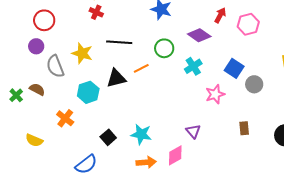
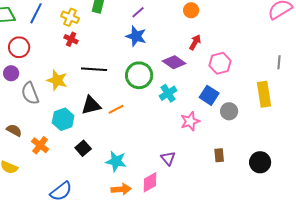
pink hexagon: (248, 24) -> (220, 63), moved
green circle: (164, 48) -> (139, 75), size x1.4
orange line: (141, 68) -> (116, 109), moved
brown semicircle: (37, 89) -> (14, 130), moved
black square: (108, 137) -> (83, 148), moved

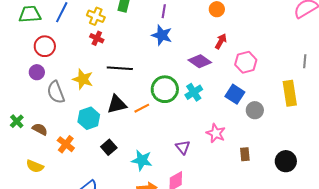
purple line: (138, 12) -> (164, 11), turned -40
green circle: (139, 75) -> (165, 89), moved
pink star: (190, 121) -> (216, 133), moved, turned -30
purple triangle: (168, 158) -> (183, 147), moved

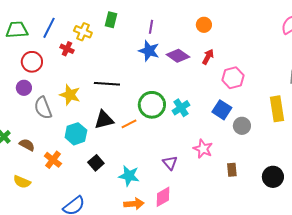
red cross: (97, 38) -> (67, 49), moved
purple diamond: (200, 61) -> (178, 56), moved

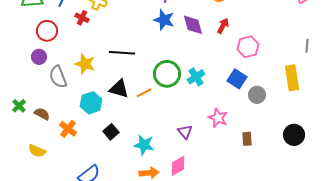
purple diamond: (178, 56) -> (193, 25), turned 40
black triangle: (104, 120) -> (119, 89), turned 30
black circle: (273, 177) -> (294, 135), moved

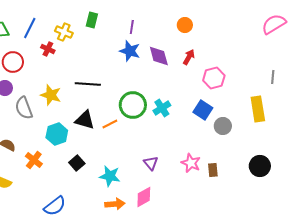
pink star: (218, 118) -> (191, 163), moved

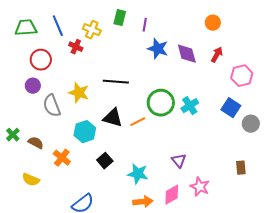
purple line: (132, 27) -> (145, 25), moved
blue line: (30, 28) -> (58, 26), turned -50
pink star: (191, 163) -> (200, 187), moved

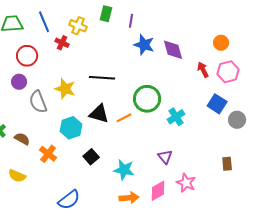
orange circle: (213, 23) -> (221, 43), moved
red arrow: (217, 55) -> (203, 70), moved, turned -56
cyan cross: (190, 106) -> (176, 117), moved

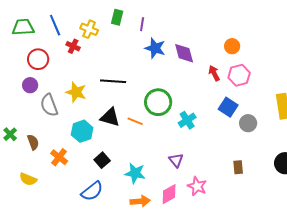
orange line: (124, 118) -> (135, 121), turned 49
brown semicircle: (22, 139) -> (33, 142), turned 42
blue semicircle: (69, 200) -> (92, 191), moved

